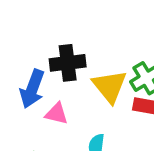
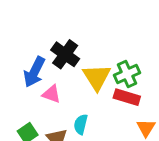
black cross: (68, 63) -> (65, 54), turned 36

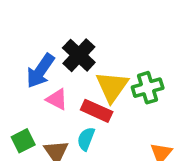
red rectangle: (127, 97) -> (97, 111), moved

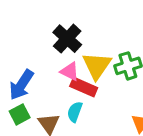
blue arrow: (40, 71) -> (21, 85), moved
pink triangle: (57, 99) -> (70, 71), moved

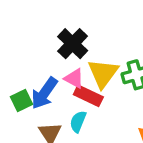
blue arrow: (21, 85) -> (44, 93), moved
green square: (20, 114) -> (21, 101), moved

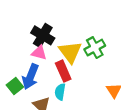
pink triangle: (74, 79) -> (39, 53), moved
red rectangle: (88, 96) -> (63, 71), turned 54

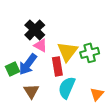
black cross: (43, 35) -> (35, 30), moved
cyan semicircle: (60, 92) -> (67, 88), moved, size x1.5

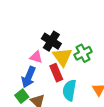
black cross: (35, 30) -> (51, 41), moved
green square: (12, 69) -> (22, 96), moved

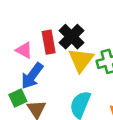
pink triangle: (36, 57) -> (24, 50), moved
red rectangle: (56, 73) -> (49, 42), moved

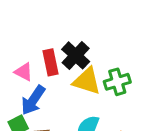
yellow triangle: (81, 60) -> (87, 81), turned -48

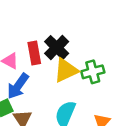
yellow triangle: (87, 81) -> (66, 70), turned -44

